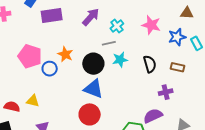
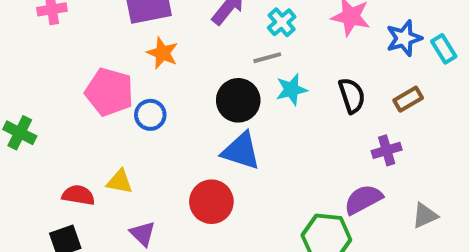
orange star: (65, 54) -> (162, 53), moved
brown rectangle: (178, 67) -> (408, 99), turned -40
red circle: (90, 114) -> (211, 202), moved

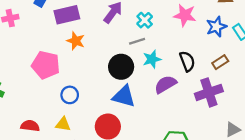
blue circle: (150, 115) -> (70, 95), moved
purple cross: (387, 150) -> (209, 92), size x1.6
yellow triangle: (120, 182) -> (63, 124), moved
purple semicircle: (363, 199) -> (165, 84), moved

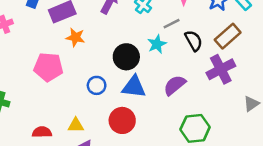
gray line: (137, 41) -> (172, 24), moved
brown rectangle: (220, 62) -> (228, 36), size x1.5
purple semicircle: (165, 84) -> (175, 85), moved
blue circle: (70, 95) -> (97, 85), moved

